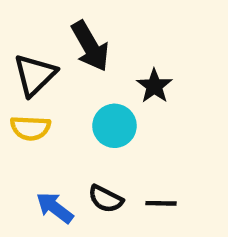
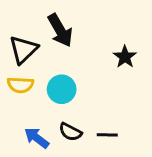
black star: (154, 86) -> (125, 57), moved
cyan circle: (114, 126) -> (62, 89), moved

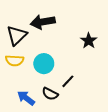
black arrow: (60, 30) -> (43, 22), turned 110
black line: (107, 135) -> (68, 81), moved, turned -48

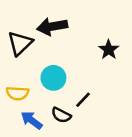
yellow semicircle: (15, 60) -> (17, 93), moved

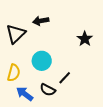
black arrow: (52, 27) -> (41, 21), size x0.7
yellow semicircle: (17, 93) -> (14, 73), turned -78

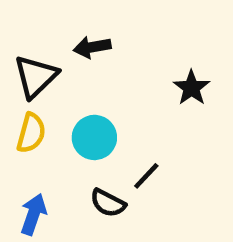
yellow semicircle: (14, 73) -> (31, 133), moved
blue arrow: (25, 94) -> (33, 214), moved, turned 72

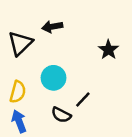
yellow semicircle: (31, 133) -> (18, 92), moved
blue arrow: (33, 214) -> (19, 121), turned -40

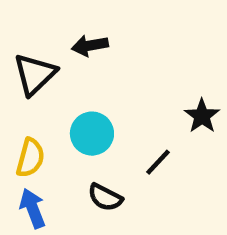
black star: (108, 50) -> (202, 116), moved
black line: (83, 100) -> (158, 162), moved

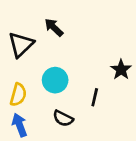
black arrow: (90, 46) -> (54, 27), turned 54
black line: (158, 162) -> (95, 97), turned -30

